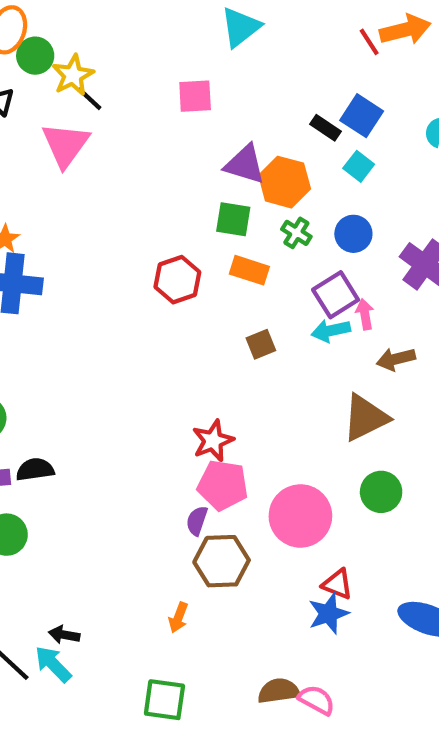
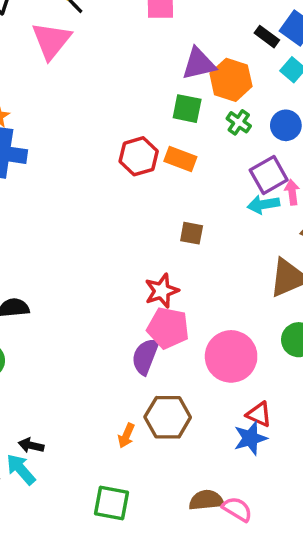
purple triangle: (245, 164) -> (199, 64), turned -33
orange rectangle: (249, 270) -> (180, 159), moved
brown square: (261, 344) -> (192, 233), moved, turned 30
purple semicircle: (197, 521) -> (145, 356), size x1.5
brown hexagon: (222, 561) -> (168, 417), moved

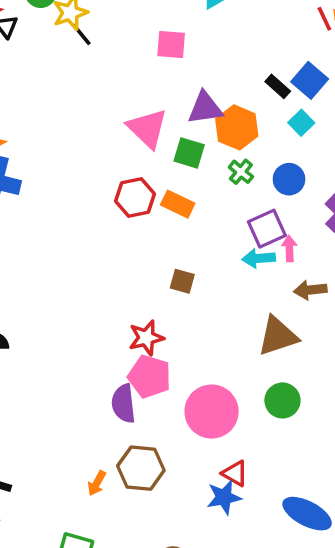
pink triangle: (51, 41) -> (147, 128), moved, turned -30
purple semicircle: (145, 356) -> (123, 403), turned -33

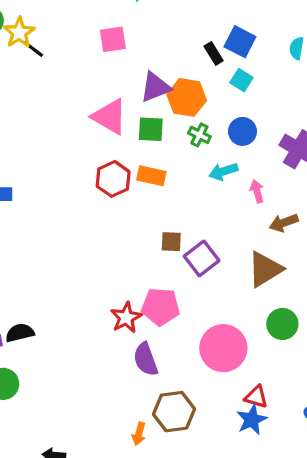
black rectangle: (278, 86) -> (214, 53), turned 30
purple square: (267, 229) -> (202, 258), moved
cyan arrow: (259, 258) -> (223, 172), moved
red star: (146, 338) -> (126, 318), moved
pink pentagon: (149, 376) -> (161, 307), moved

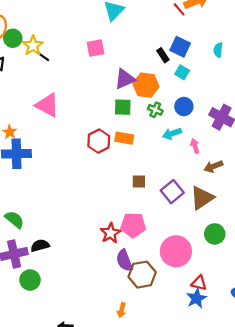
pink triangle: (110, 117) -> (47, 105), moved
purple square: (202, 258) -> (172, 192), moved
brown hexagon: (174, 412) -> (142, 275), moved

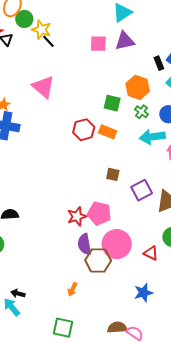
yellow star: (33, 46) -> (41, 30), turned -30
purple triangle: (125, 79) -> (125, 41), moved
cyan arrow: (172, 134) -> (152, 137), size x1.4
pink circle: (176, 251) -> (117, 244), moved
red triangle: (199, 283) -> (151, 253), moved

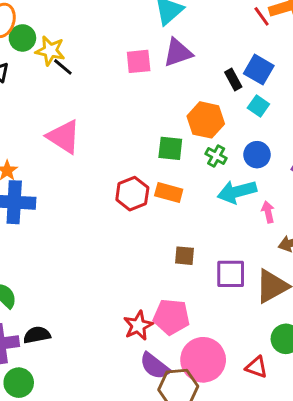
purple square: (142, 190) -> (231, 274), turned 35
purple semicircle: (84, 244) -> (155, 366), turned -35

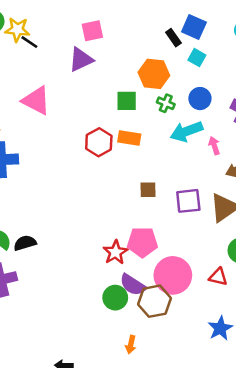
purple triangle: (178, 53) -> (81, 59), moved
black semicircle: (37, 335) -> (25, 243), moved
green circle: (19, 383) -> (115, 298), moved

